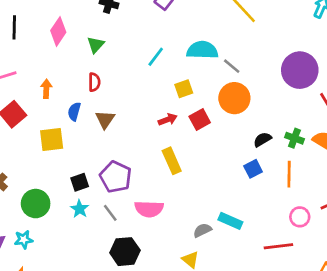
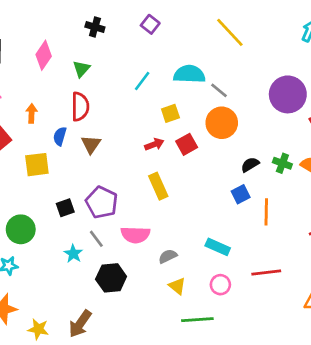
red semicircle: (94, 82) -> (80, 107), size x1.5
orange line: (289, 174) -> (266, 212), moved
cyan star: (80, 209) -> (73, 254), moved
pink circle: (300, 217) -> (220, 285), moved
gray semicircle: (202, 230) -> (168, 256), moved

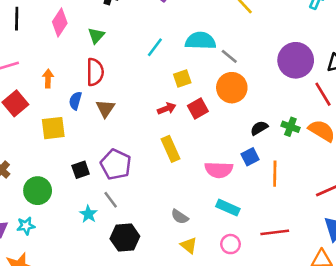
pink semicircle: (135, 235) -> (219, 170), moved
gray semicircle: (168, 256) -> (180, 217), turned -120

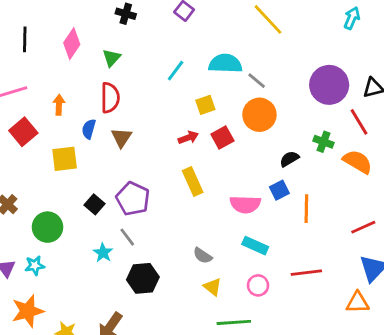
green cross: (290, 127) -> (323, 142), moved
black square: (81, 170) -> (94, 204), turned -30

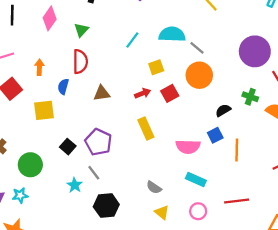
brown triangle: (121, 138) -> (102, 93), moved, turned 48

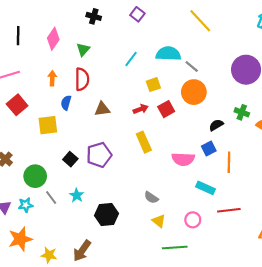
orange arrow: (39, 67) -> (52, 78), moved
purple pentagon: (98, 142) -> (99, 155), turned 30
gray line: (94, 173) -> (51, 197), moved
cyan rectangle: (196, 179) -> (206, 188), moved

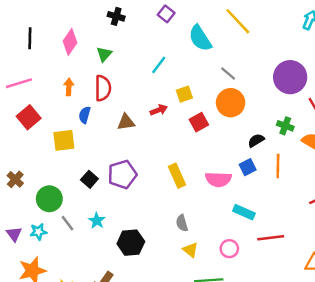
cyan semicircle: (168, 54) -> (200, 38), moved, turned -125
red arrow: (141, 109) -> (159, 110), moved
yellow rectangle: (144, 142) -> (177, 176), moved
orange line: (229, 162) -> (278, 166), moved
gray semicircle: (151, 197) -> (182, 223), turned 40

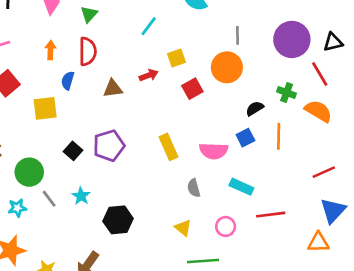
gray line: (228, 73) -> (237, 35), moved, turned 49
gray semicircle: (182, 223) -> (194, 188), moved

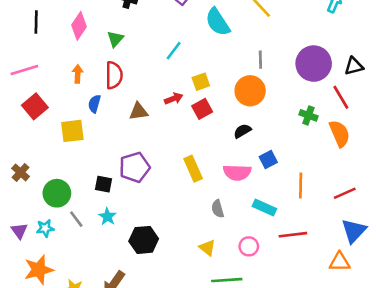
red square: (192, 89) -> (202, 109), moved
black semicircle: (255, 108) -> (242, 131), moved
orange semicircle: (318, 111) -> (340, 134), turned 36
orange line: (279, 136) -> (301, 185), moved
black square: (73, 151) -> (104, 184), moved, turned -30

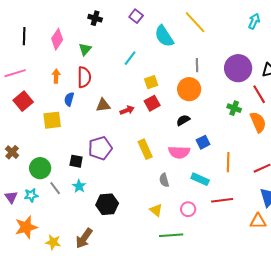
red arrow: (174, 99) -> (127, 110), moved

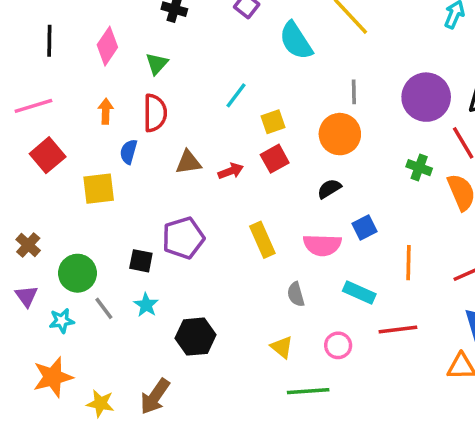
cyan line: (130, 58) -> (236, 95), moved
purple triangle: (11, 197) -> (26, 296), moved

